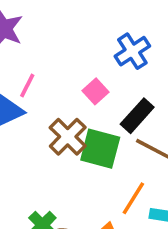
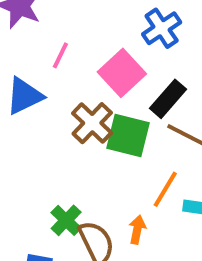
pink line: (27, 85) -> (60, 55), moved
pink square: (95, 91) -> (122, 73), size x1.6

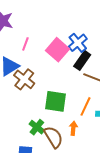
blue cross: (162, 28) -> (78, 43), moved
brown cross: (92, 123) -> (24, 79), moved
green square: (128, 136) -> (56, 101), moved

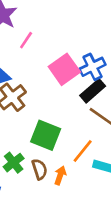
pink line: (25, 44) -> (26, 40), moved
brown semicircle: (53, 137) -> (40, 169), moved, size x0.7

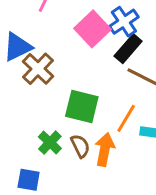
orange arrow: (60, 175) -> (105, 150), size x1.5

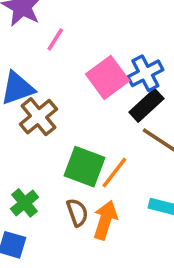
orange line: (126, 118) -> (114, 173), moved
green cross: (50, 143) -> (25, 203), moved

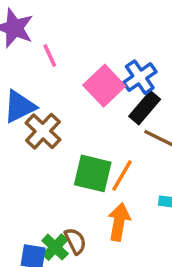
pink line: (55, 39) -> (50, 55), turned -50
green cross: (25, 203) -> (55, 247), moved
brown semicircle: (77, 212) -> (75, 241), moved

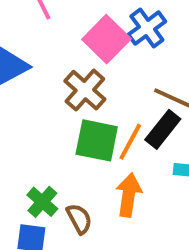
black rectangle: (145, 108) -> (163, 129), moved
brown cross: (43, 131) -> (85, 90), moved
green cross: (55, 247) -> (42, 202), moved

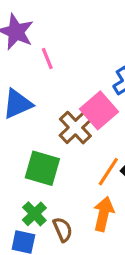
pink square: (106, 39) -> (99, 110), moved
green square: (97, 140) -> (42, 168), moved

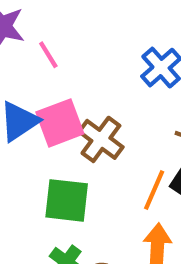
pink square: (99, 110) -> (60, 123), moved, turned 30

